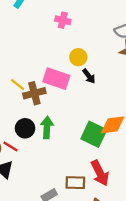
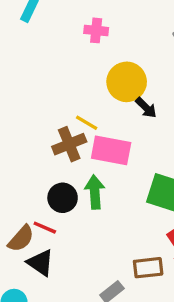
yellow circle: (78, 57) -> (127, 82), size x1.5
pink rectangle: (56, 79) -> (111, 150), moved
yellow line: (18, 85) -> (87, 123), moved

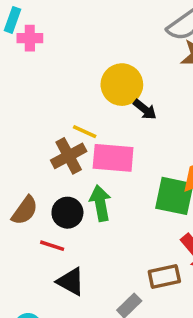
pink cross: (96, 30) -> (30, 38), moved
brown semicircle: (21, 239) -> (25, 210), moved
black triangle: (40, 263) -> (71, 282), moved

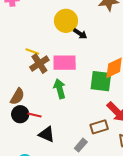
yellow line: (85, 132) -> (32, 51), moved
black circle: (67, 213) -> (20, 114), moved

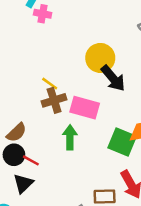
black arrow: (80, 34) -> (113, 78), size x1.6
black triangle: (47, 134) -> (23, 183), moved, turned 36

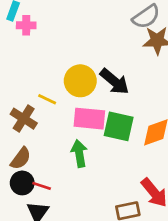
yellow circle: (100, 58) -> (80, 81), moved
brown cross: (54, 100) -> (24, 119), moved, turned -30
green square: (122, 142) -> (119, 126), moved

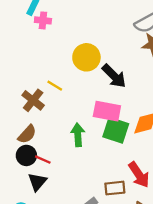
yellow circle: (80, 81) -> (86, 57), moved
pink rectangle: (89, 119) -> (107, 111), moved
green square: (119, 126) -> (116, 130), moved

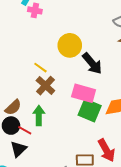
brown cross: (33, 100) -> (45, 86), moved
green arrow: (78, 135) -> (39, 116), moved

